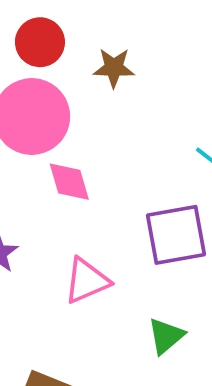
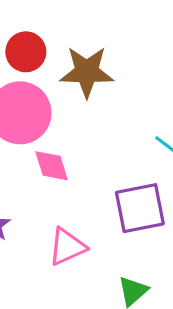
brown star: (114, 68) -> (87, 72), size x1.6

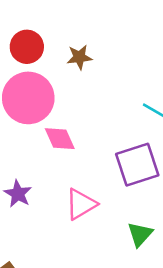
brown star: (87, 72) -> (79, 57), size x0.6

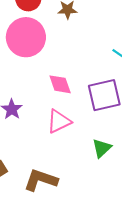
pink diamond: (60, 139) -> (60, 84), moved

